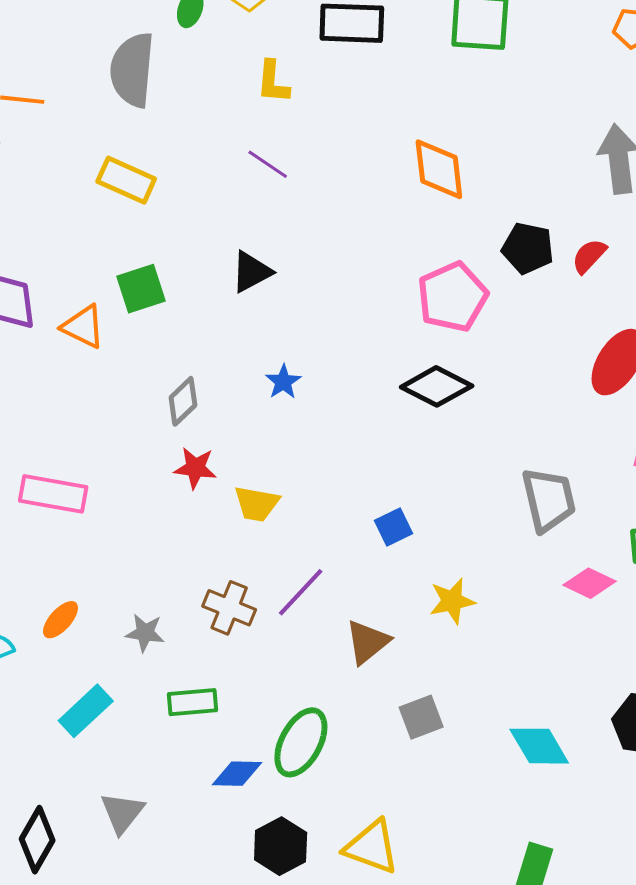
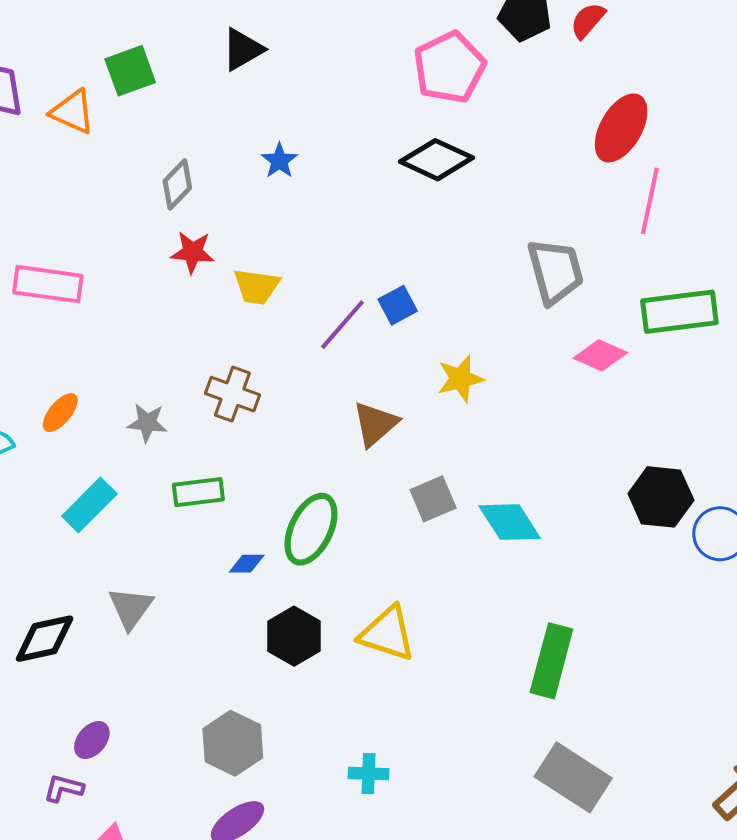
purple line: (301, 592) -> (342, 325), moved
cyan diamond: (539, 746) -> (510, 522), moved
blue diamond: (237, 774) -> (247, 564), size x0.7
black diamond: (37, 840) -> (45, 639), turned 50

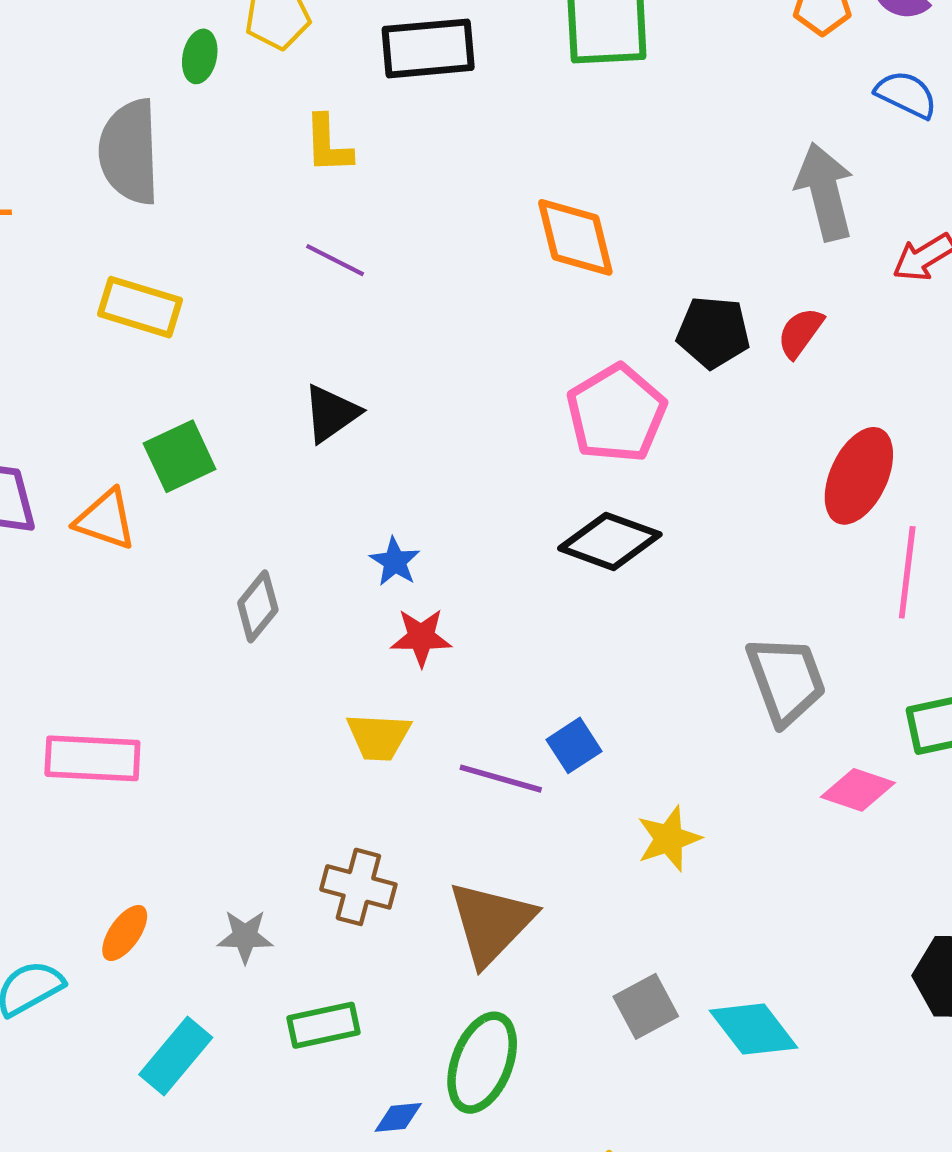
red star: (192, 252) -> (421, 637), moved
purple line: (342, 325) -> (501, 779), turned 70
brown triangle: (375, 424) -> (491, 923), moved, size x1.4

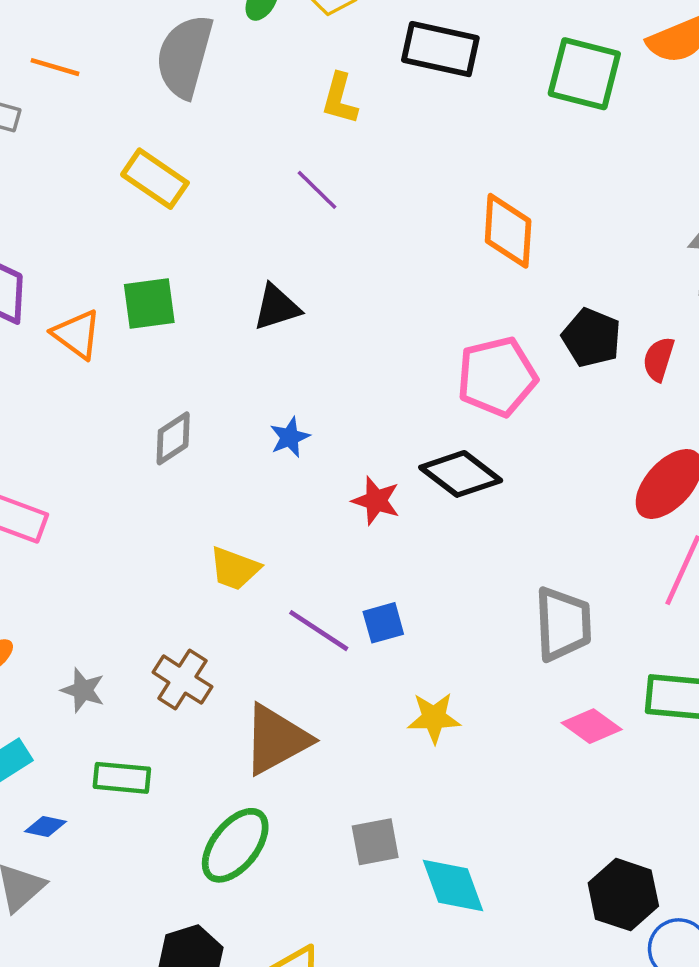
red semicircle: (800, 333) -> (659, 359), turned -36
red star: (421, 637) -> (376, 501), moved
blue diamond: (398, 1117) -> (45, 826), moved

